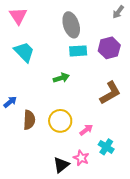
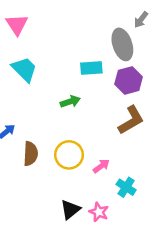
gray ellipse: (71, 25) -> (122, 44), moved
purple hexagon: (109, 48) -> (129, 80), moved
pink star: (81, 158) -> (99, 212), moved

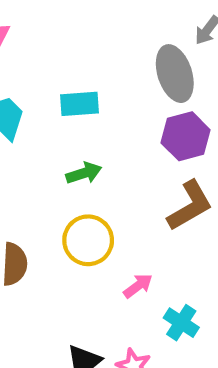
cyan rectangle: (91, 68) -> (79, 104), moved
yellow circle: (69, 155) -> (88, 240), moved

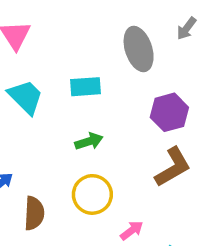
gray ellipse: (175, 74) -> (139, 49), moved

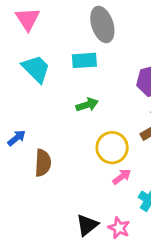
gray ellipse: (139, 49) -> (102, 24), moved
yellow circle: (92, 194) -> (112, 148), moved

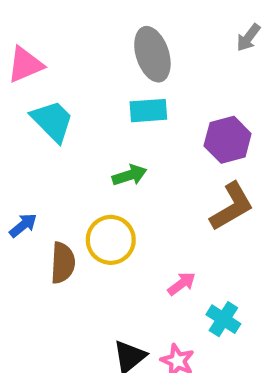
pink triangle: (28, 19) -> (25, 65), moved, turned 40
cyan rectangle: (84, 60) -> (148, 111), moved
yellow circle: (112, 148) -> (111, 240), moved

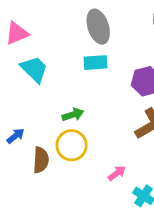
green arrow: (130, 175) -> (73, 115), moved

